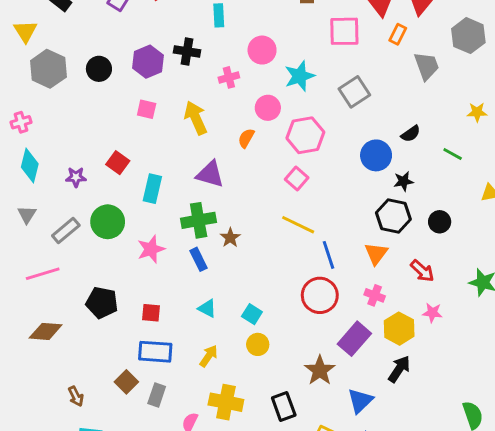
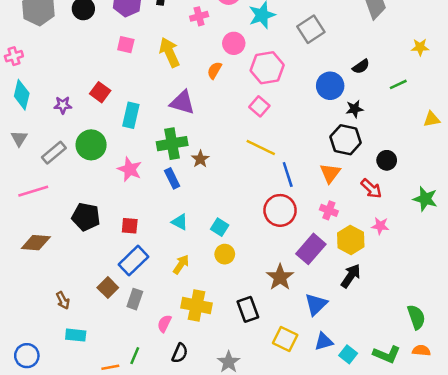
green line: (453, 154) -> (398, 84), turned -54
black circle: (440, 222) -> (387, 160), moved
pink star: (151, 249) -> (130, 169), turned -30
blue rectangle: (155, 352) -> (133, 261), turned -48

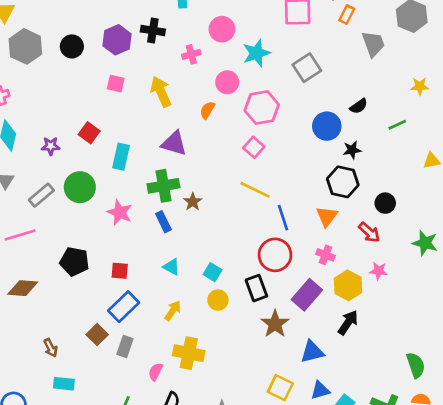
blue triangle: (316, 304) -> (312, 352), turned 30
black rectangle: (248, 309) -> (256, 288), moved

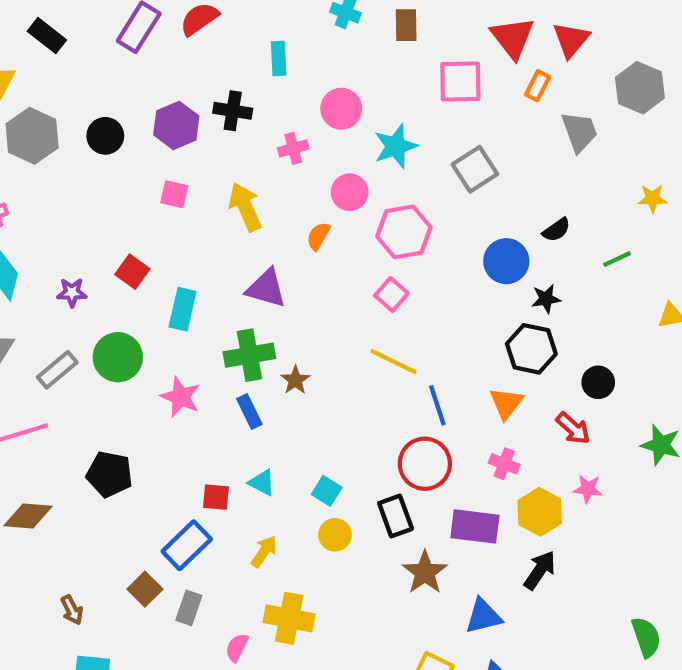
red square: (120, 271) -> (216, 497), moved
purple rectangle: (307, 295) -> (475, 526), turned 56

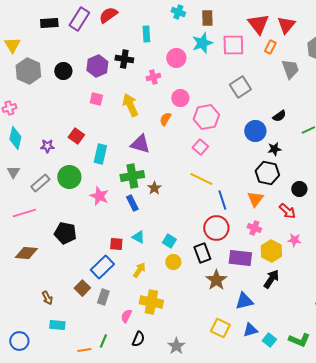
black rectangle: (47, 36) -> (49, 23), moved, turned -42
cyan star: (396, 146) -> (202, 43), moved

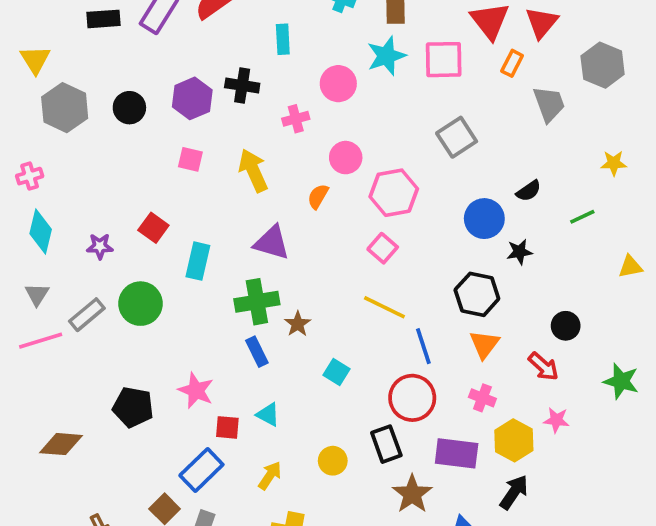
black hexagon: (267, 173) -> (477, 294), moved
pink star: (99, 196) -> (196, 390), moved
pink line: (24, 213) -> (41, 341), moved
cyan square: (169, 241) -> (336, 372), moved

